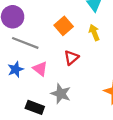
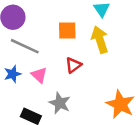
orange square: (64, 26) -> (67, 30), turned 36
yellow arrow: (94, 33) -> (100, 40), size x1.5

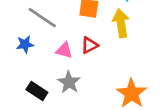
pink triangle: (39, 75) -> (64, 50), moved, turned -36

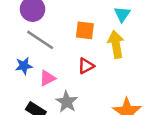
pink triangle: (64, 50) -> (47, 78), moved, turned -42

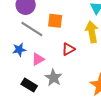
orange square: (85, 30) -> (55, 21), moved

